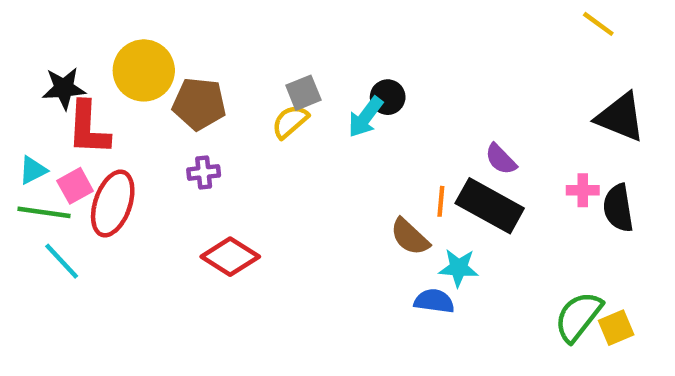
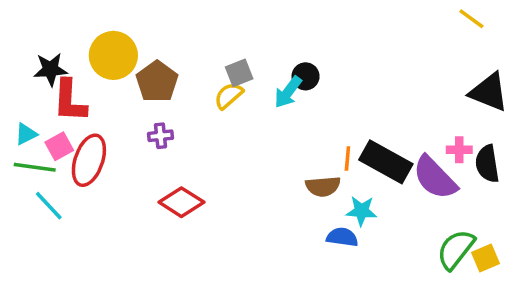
brown pentagon: (199, 104) -> (157, 82), turned 30
purple semicircle: (501, 159) -> (435, 178), moved, size x1.8
brown semicircle: (410, 237) -> (323, 186), turned -48

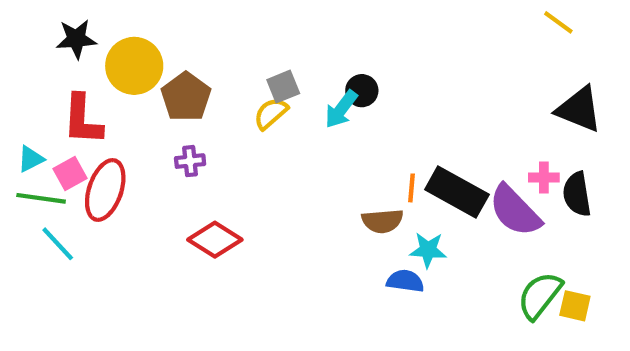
black star: (50, 69) -> (76, 39), moved
yellow square: (485, 258) -> (575, 306), turned 36

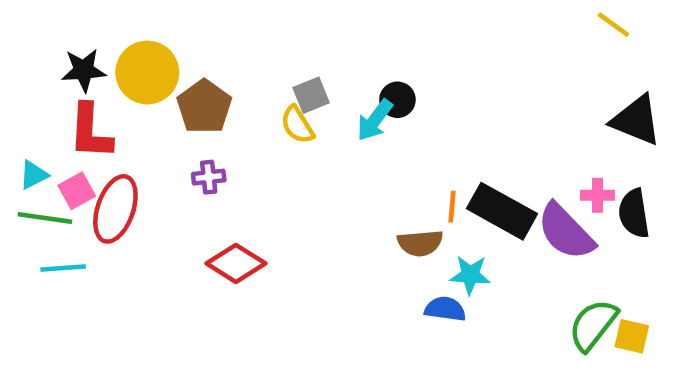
black star: (76, 39) -> (84, 70), moved
yellow semicircle: (271, 113) -> (297, 125), turned -81
cyan line: (58, 244) -> (63, 268), turned -51

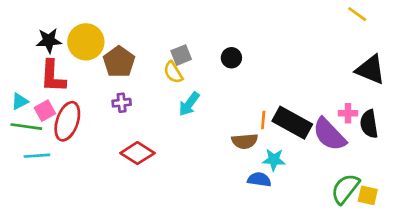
cyan arrow: (375, 120) -> (189, 104), moved

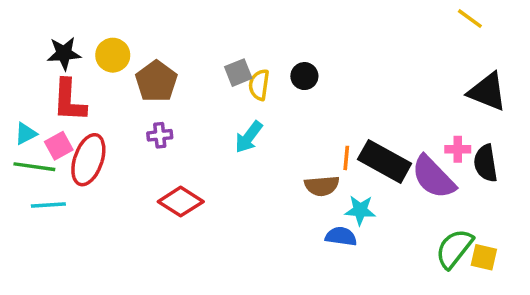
yellow circle: (86, 42) -> (113, 55), size x0.7
yellow semicircle: (173, 72) -> (259, 85), moved, turned 40

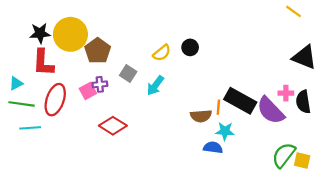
yellow circle: (113, 55) -> (70, 34), size x1.6
gray square: (238, 73) -> (128, 74), moved, turned -35
yellow semicircle: (259, 85) -> (162, 53), turned -138
pink square: (59, 146) -> (88, 91), moved
orange line: (346, 158) -> (218, 107), moved

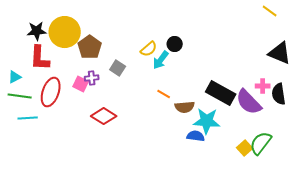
cyan arrow: (155, 85) -> (161, 60), moved
pink square: (88, 91) -> (81, 84), turned -35
orange line: (218, 107) -> (164, 94), moved, turned -64
cyan star: (225, 131) -> (207, 121), size x1.5
yellow square: (302, 161) -> (245, 148), moved, turned 35

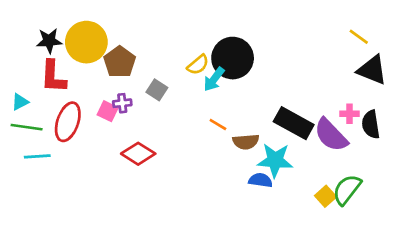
yellow line: (270, 11) -> (359, 37), moved
black circle: (175, 44) -> (233, 58), size x2.0

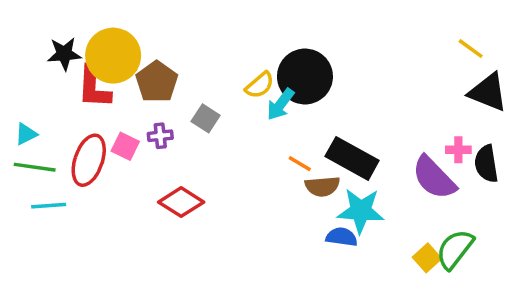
red L-shape: (53, 77) -> (94, 87), moved
pink square: (108, 111) -> (125, 146), moved
black rectangle: (294, 123) -> (352, 158), moved
orange line: (218, 124) -> (300, 164), moved

